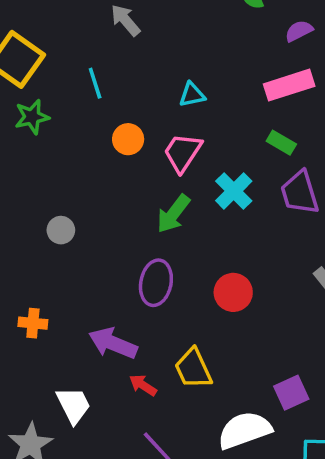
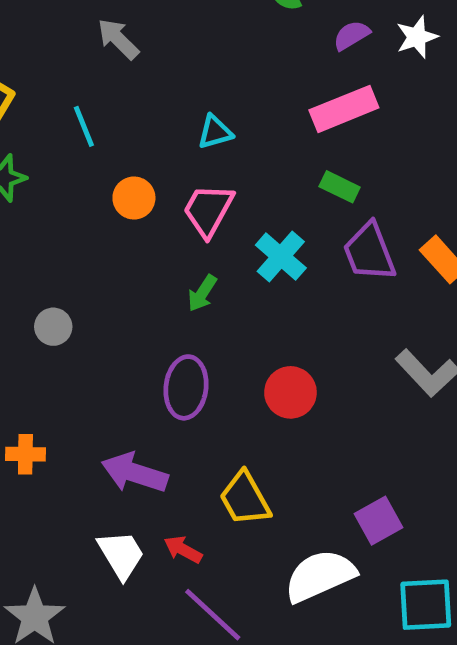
green arrow: (173, 214) -> (202, 293), size x0.7
red arrow: (143, 385) -> (183, 549), moved
white trapezoid: (73, 405) -> (121, 555), moved

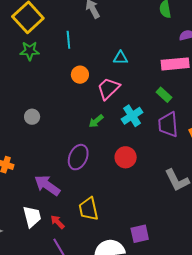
red circle: (290, 392) -> (126, 157), moved

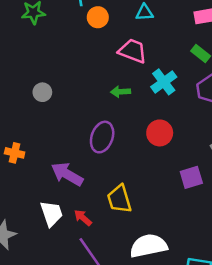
orange circle: (80, 75) -> (98, 17), moved
pink trapezoid: (108, 88) -> (133, 51), turned 70
green arrow: (96, 121) -> (120, 92), turned 42
purple square: (140, 234) -> (191, 177), moved

